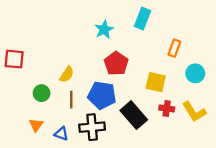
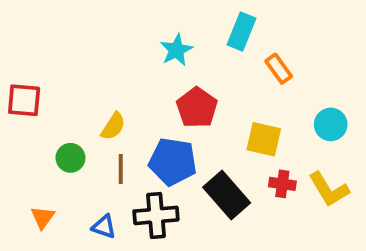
orange rectangle: (174, 48) -> (279, 69), moved, turned -56
orange triangle: (36, 125) -> (43, 217), moved

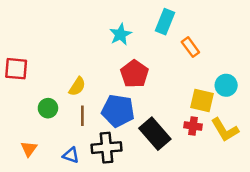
yellow square: (264, 139) -> (202, 101), moved

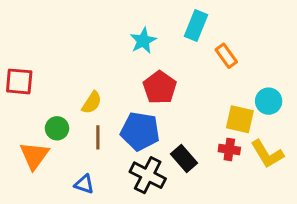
black rectangle: (155, 134) -> (184, 159), size x0.7
black cross: (106, 148) -> (148, 175), moved, turned 32
orange triangle: (29, 149) -> (34, 156), moved, size x1.5

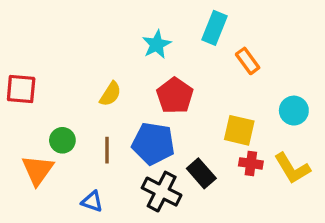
yellow semicircle: (92, 103) -> (110, 94), moved
yellow square: (240, 119) -> (239, 130), moved

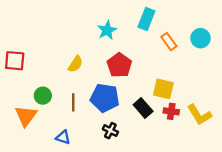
cyan circle: (294, 111) -> (201, 38), moved
black rectangle: (201, 173) -> (143, 108), moved
black cross: (162, 192) -> (110, 131), size x0.6

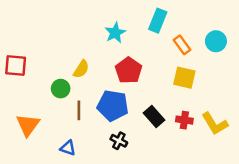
yellow square: (163, 89) -> (184, 78), moved
green circle: (43, 96) -> (61, 89), moved

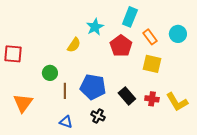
yellow semicircle: (81, 69) -> (74, 45), moved
red pentagon: (129, 70) -> (121, 46), moved
blue triangle: (68, 148) -> (66, 122), moved

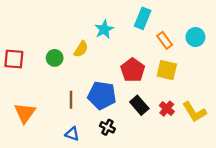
red pentagon: (121, 46) -> (133, 70), moved
green circle: (50, 73) -> (55, 58), moved
red cross: (152, 99) -> (167, 109), turned 32

